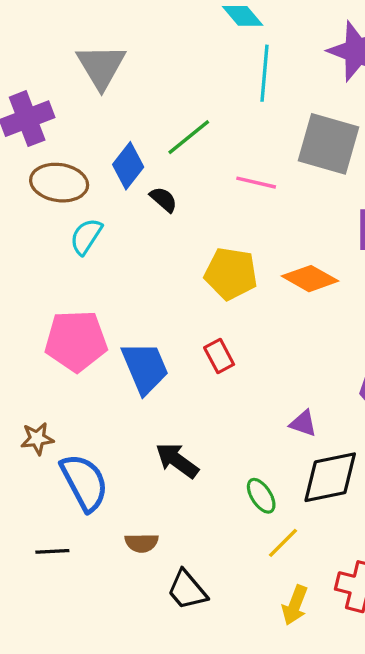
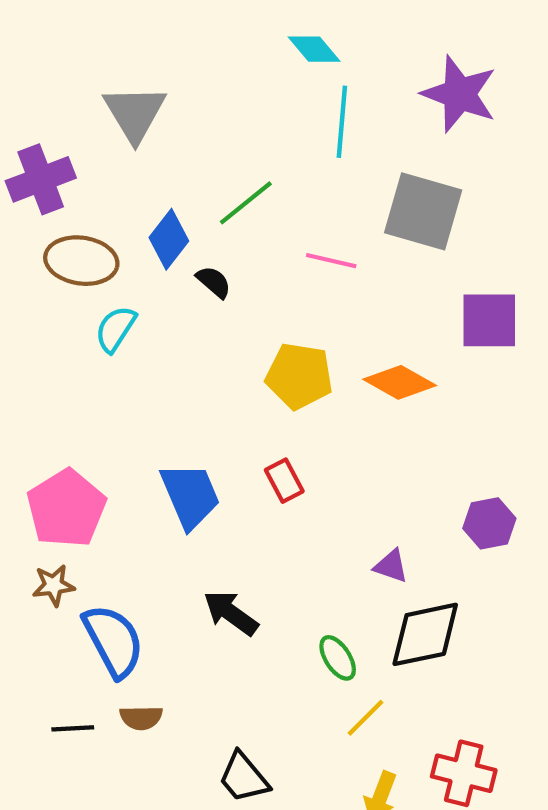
pink pentagon: (76, 341) -> (66, 508), moved, turned -30
brown semicircle: (142, 543) -> (141, 718), moved

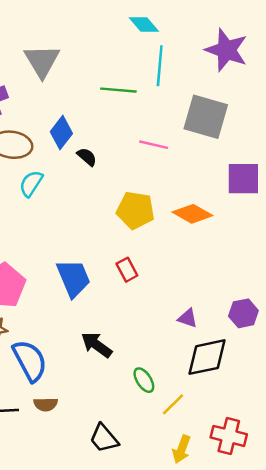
green line: (246, 203) -> (118, 90), moved, turned 44
purple hexagon: (489, 523) -> (243, 313), moved
green ellipse: (338, 658) -> (144, 380), moved

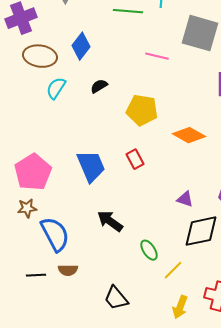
black semicircle: (87, 157) -> (99, 86), moved, turned -72
orange diamond: (192, 214) -> (189, 135), moved

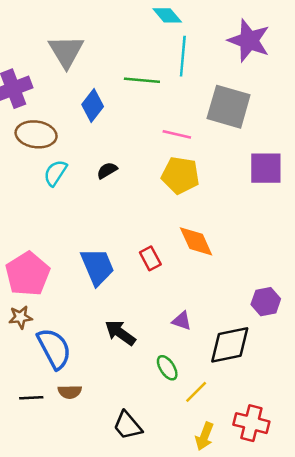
blue diamond: (81, 46) -> (93, 106), moved
yellow pentagon: (142, 110) -> (180, 175), moved
orange diamond: (189, 135) -> (196, 241), moved, turned 36
purple triangle: (185, 199) -> (182, 321), moved

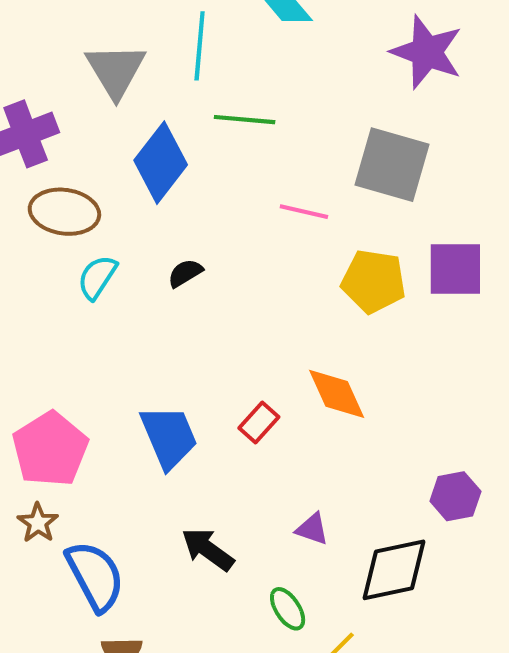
cyan line: (183, 56) -> (200, 46), moved
blue diamond: (93, 106) -> (161, 163), size x1.4
yellow pentagon: (180, 175) -> (374, 281), moved
red rectangle: (150, 258) -> (259, 423), turned 70
brown star: (20, 317) -> (38, 523), turned -30

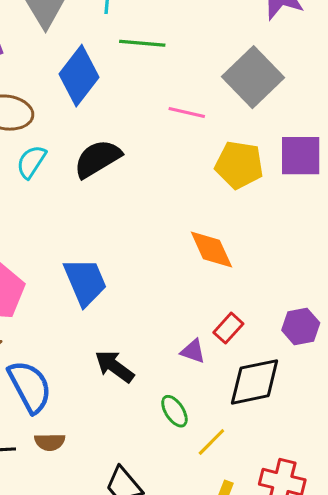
gray square: (392, 165) -> (253, 77), turned 30
black semicircle: (185, 273) -> (98, 159), size x1.8
red rectangle: (259, 423) -> (228, 328), moved

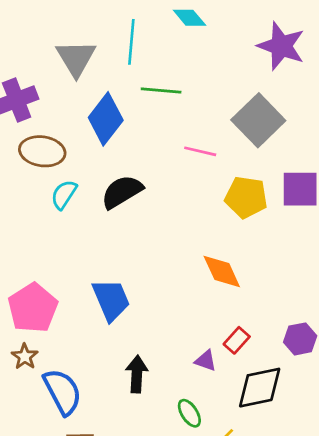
black arrow: (114, 367) -> (137, 374), turned 57

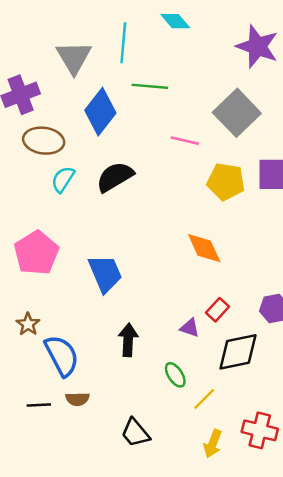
pink pentagon: (33, 308) -> (36, 253), moved

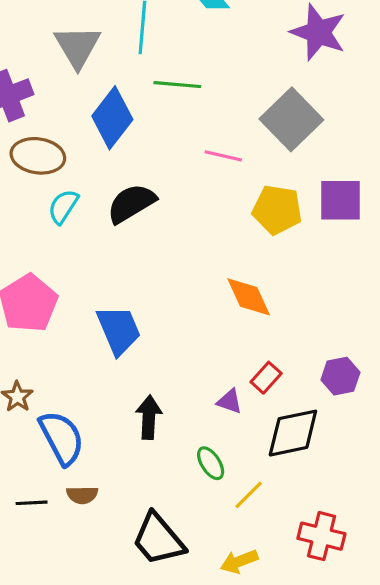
black trapezoid: (135, 433) -> (158, 539), size x1.4
yellow arrow: (213, 444) -> (239, 561), moved, turned 48

